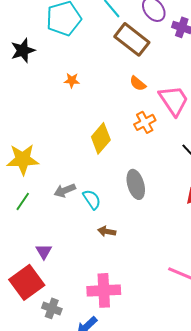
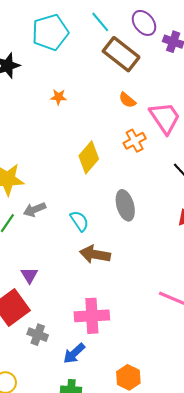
gray arrow: (65, 190) -> (35, 210), moved
brown arrow: (107, 231) -> (95, 254), size x1.6

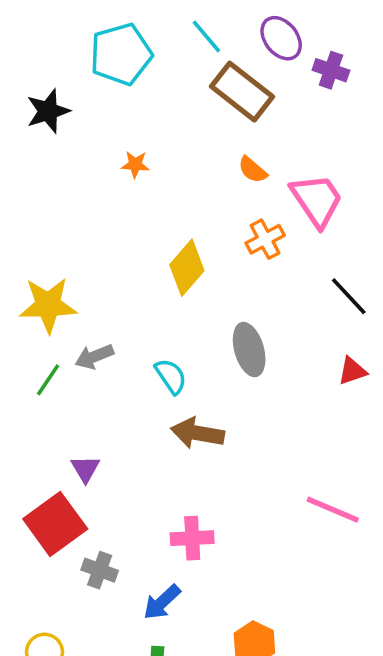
pink cross: (92, 316) -> (192, 538), size x0.7

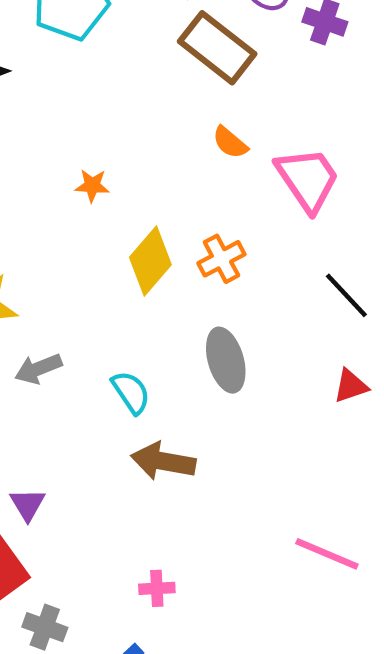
orange star: (135, 164) -> (92, 186), moved
orange cross: (265, 239) -> (221, 259), moved
pink cross: (192, 538) -> (157, 588), size x0.7

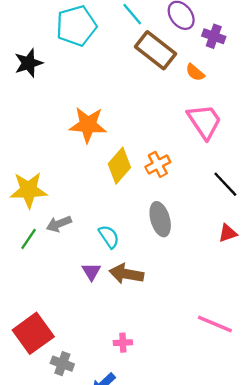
orange semicircle: (230, 142) -> (195, 72), moved
orange star: (92, 186) -> (88, 125), size x2.0
purple triangle: (28, 504) -> (91, 272), moved

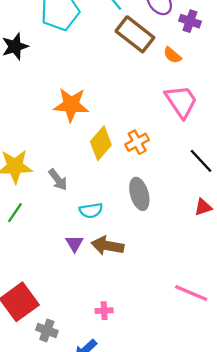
gray arrow: (59, 224) -> (58, 180), moved, turned -105
cyan semicircle: (109, 237) -> (91, 210), turned 115

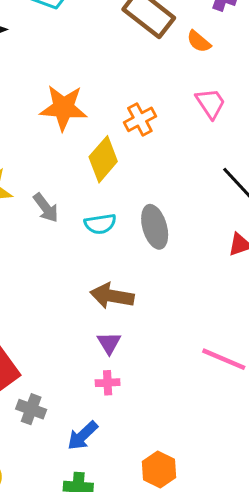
pink trapezoid: (181, 101) -> (211, 103), size x0.7
orange cross: (137, 142) -> (140, 119), moved
cyan semicircle: (91, 210) -> (100, 224), moved
purple triangle: (74, 243) -> (109, 343), moved

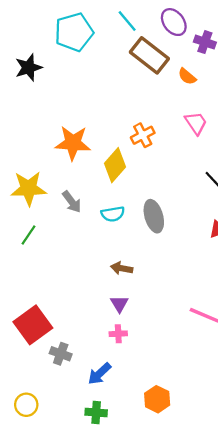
orange star: (63, 108) -> (73, 143), moved
brown arrow: (112, 296) -> (122, 268), size x0.7

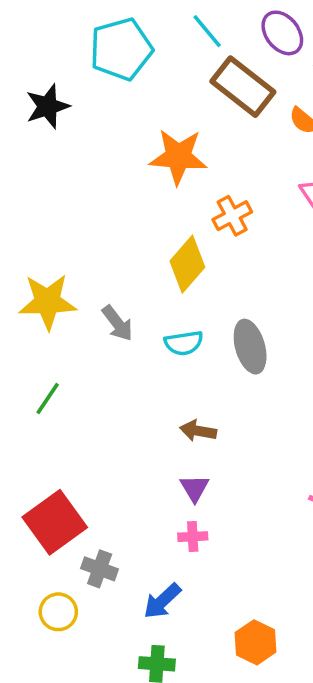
orange star: (73, 143) -> (178, 157), moved
green line: (28, 235) -> (48, 399), moved
yellow circle: (26, 405) -> (58, 612), moved

